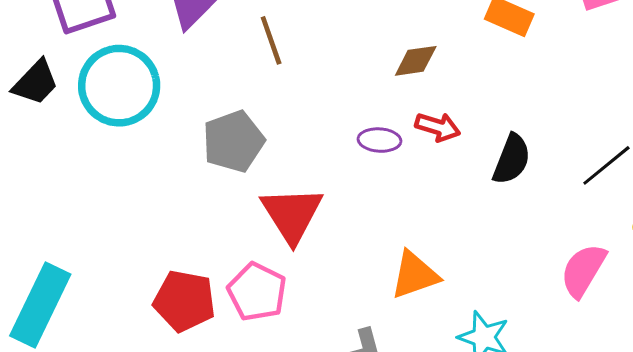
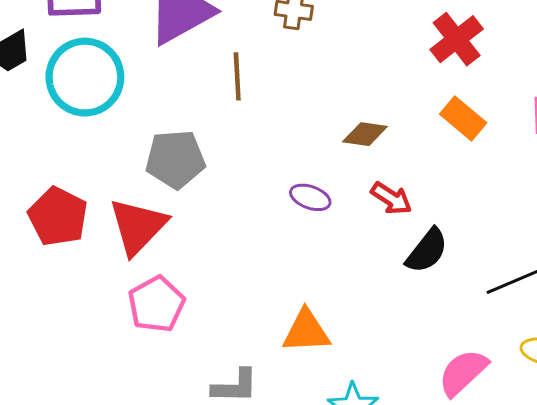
red arrow: (438, 127) -> (391, 198), moved
red triangle: (292, 214) -> (138, 226), moved
red pentagon: (184, 301) -> (58, 217), moved

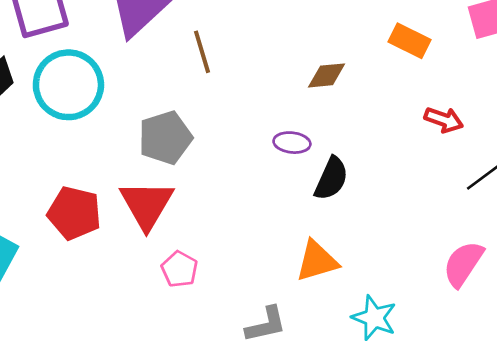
red arrow: (391, 198) -> (444, 120), moved
black semicircle: (427, 251) -> (331, 179), moved
pink pentagon: (156, 304) -> (180, 269), size x0.7

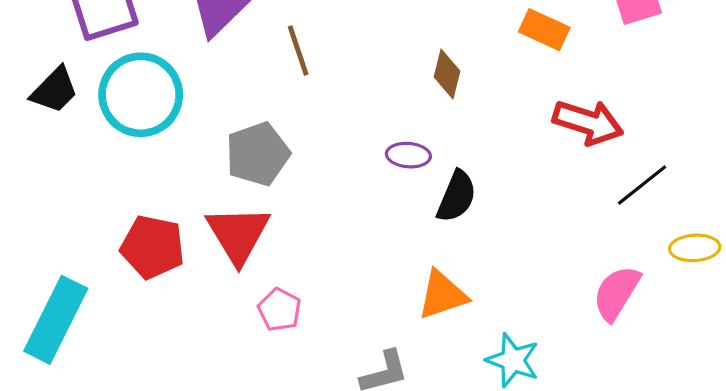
brown diamond: (327, 75) -> (447, 74), turned -69
red arrow: (444, 120) -> (588, 122), size x1.5

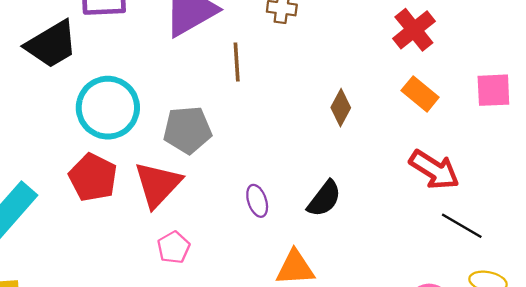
black trapezoid: (54, 90) -> (51, 44), size x1.4
cyan circle: (141, 95) -> (108, 108), moved
purple ellipse: (408, 155) -> (257, 201), moved, turned 52
black line: (642, 185) -> (462, 226), turned 54

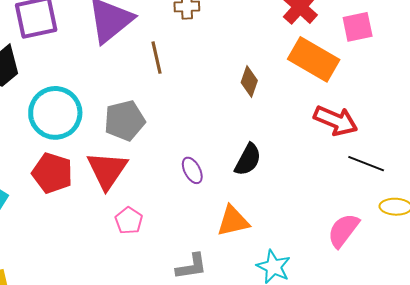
pink square: (493, 90) -> (358, 27), moved
orange rectangle: (420, 94) -> (314, 59), size x1.6

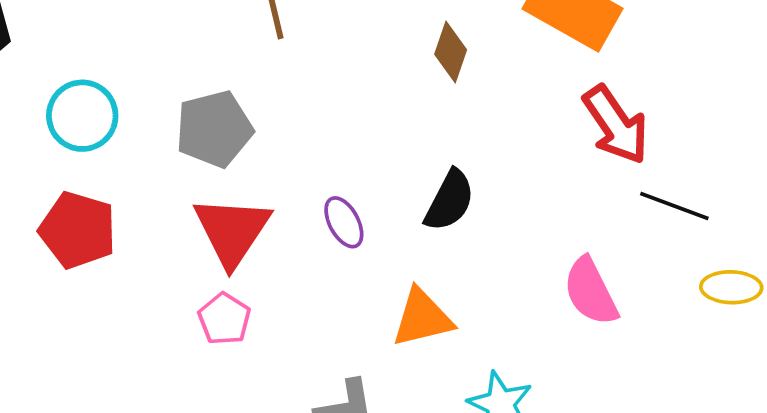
cyan circle: (55, 113) -> (82, 116), size x0.7
red arrow: (336, 121) -> (616, 125), turned 33
red triangle: (107, 170) -> (232, 231), moved
pink semicircle: (343, 230) -> (591, 291), moved, turned -63

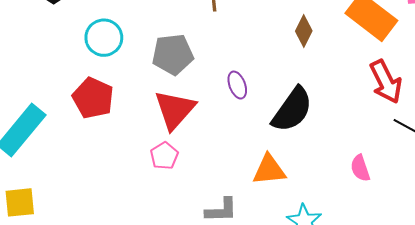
black semicircle: (450, 201) -> (292, 110), size x1.4
purple ellipse: (344, 222) -> (237, 85), moved
pink semicircle: (591, 291) -> (360, 168), size x0.7

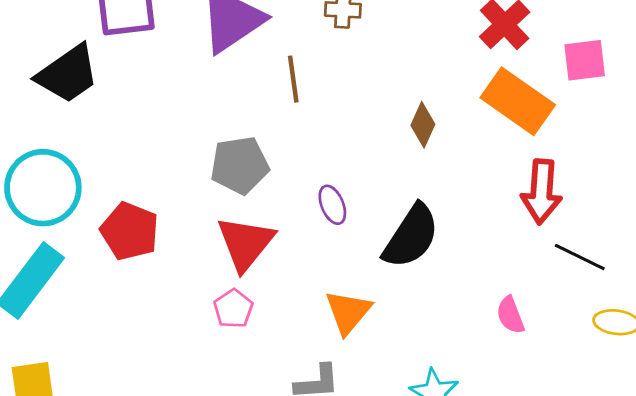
cyan circle: (104, 38) -> (43, 188), moved, size x1.4
red arrow: (386, 82) -> (542, 192), turned 33
orange triangle: (269, 170) -> (348, 312), moved, turned -42

